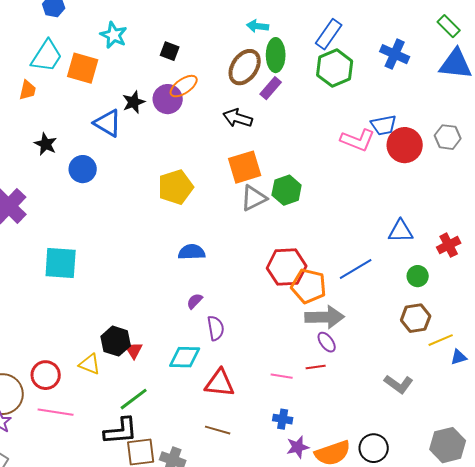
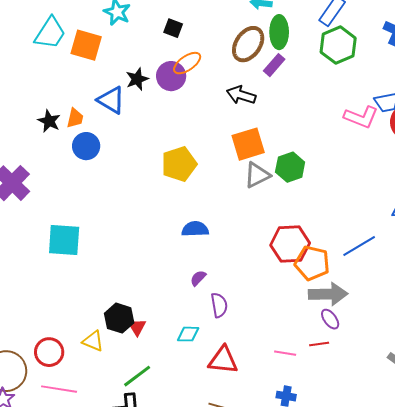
orange trapezoid: (28, 90) -> (75, 118), moved
cyan diamond: (185, 357) -> (188, 334), size x0.7

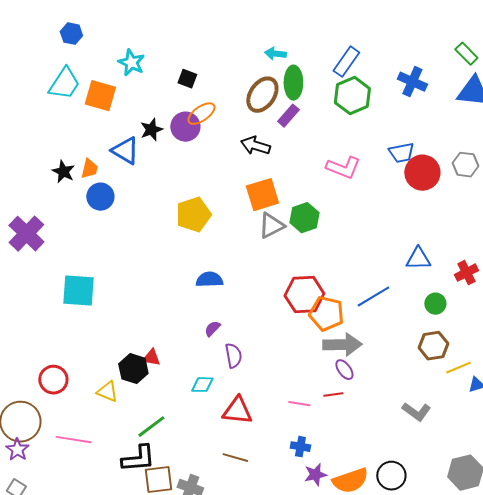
pink L-shape: (361, 117) -> (343, 168), moved
red triangle: (137, 327) -> (151, 358), moved, turned -48
red circle: (49, 352) -> (53, 380), moved

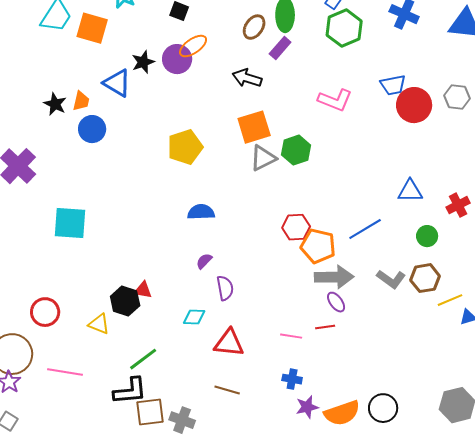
brown ellipse: (262, 95) -> (254, 27), size x0.7
red hexagon: (304, 295) -> (296, 227), size x0.7
gray L-shape: (416, 412) -> (391, 279), moved

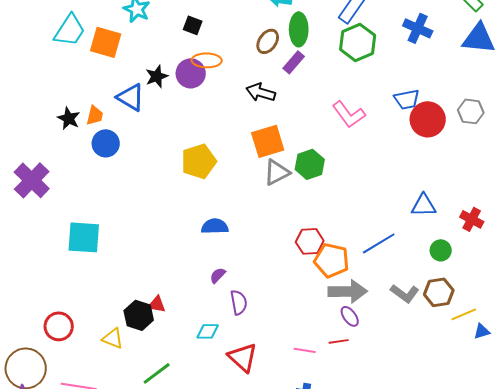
orange ellipse: (193, 46) -> (207, 60), turned 36
pink L-shape: (335, 100) -> (349, 114), turned 32
red cross: (458, 205) -> (472, 219), turned -35
red triangle: (229, 343) -> (243, 357), turned 36

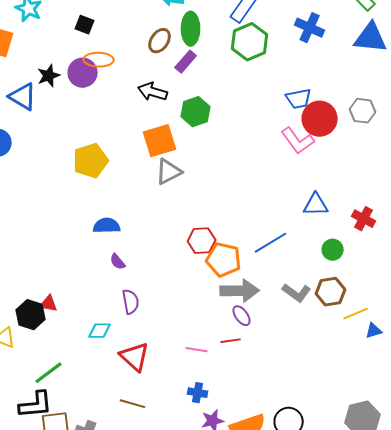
pink L-shape: (349, 114) -> (298, 141), moved
green hexagon: (310, 164) -> (196, 112), moved
purple semicircle: (218, 275) -> (118, 262), moved, turned -84

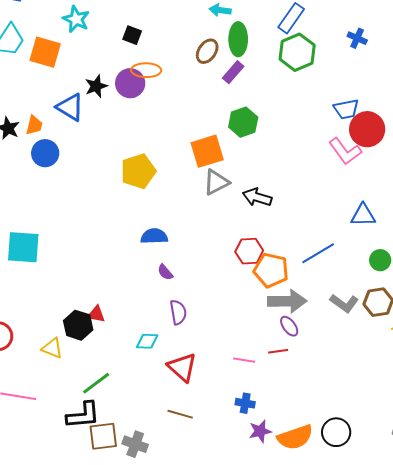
blue cross: (310, 28) -> (357, 38), size x0.7
black arrow: (153, 92) -> (257, 197), moved

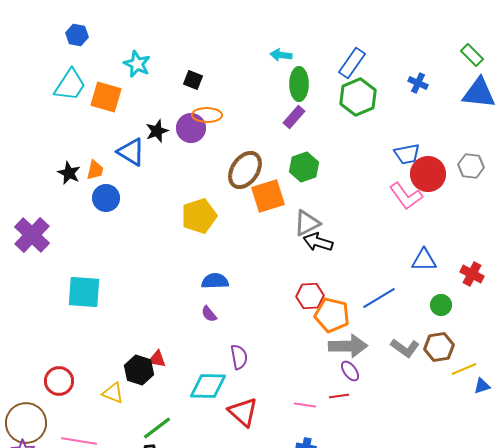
brown ellipse: (207, 51) -> (245, 170), moved, size x1.5
gray triangle: (216, 182) -> (307, 223), moved
purple semicircle: (165, 272) -> (209, 314), moved
cyan diamond: (147, 341) -> (208, 386), size x1.6

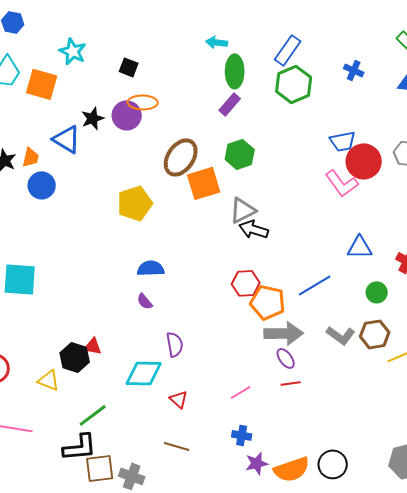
red line: (339, 396) -> (291, 383), moved
pink line: (305, 405) -> (241, 392), turned -40
red triangle: (243, 412) -> (179, 399), size x0.6

